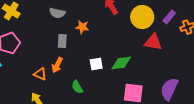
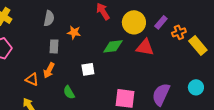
gray semicircle: (57, 13) -> (49, 18), turned -91
green diamond: (121, 63) -> (113, 46), moved

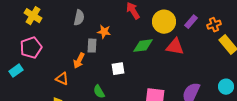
orange cross: (179, 32) -> (214, 25), moved
gray rectangle: (54, 46) -> (92, 46), moved
orange arrow: (49, 70) -> (79, 61), moved

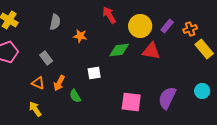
gray rectangle: (92, 46) -> (46, 58), moved, turned -40
orange arrow: (79, 61) -> (59, 83), moved

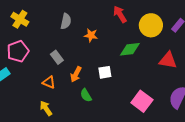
red triangle: (151, 51) -> (168, 60), moved
orange arrow: (59, 83) -> (76, 74), moved
pink square: (131, 102) -> (142, 101), turned 30

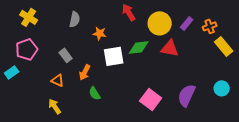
red triangle: (168, 60) -> (170, 48), moved
white square: (105, 72) -> (114, 56), moved, size x1.5

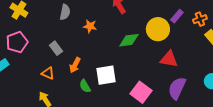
yellow circle: (160, 23) -> (158, 29), moved
red triangle: (170, 48) -> (169, 59), moved
white square: (114, 56) -> (106, 75), moved

